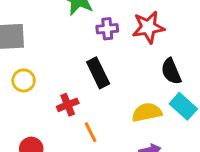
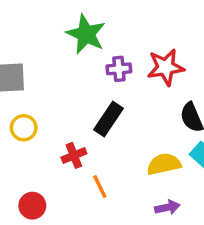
black rectangle: (98, 73) -> (109, 119), turned 60

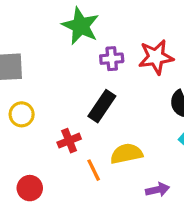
yellow semicircle: (164, 164) -> (126, 154), moved

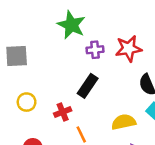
yellow circle: (22, 114) -> (27, 102), moved
yellow semicircle: (126, 154) -> (124, 122), moved

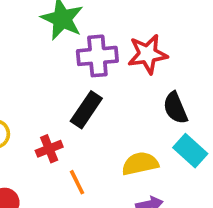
purple cross: (95, 50) -> (97, 56), size x1.5

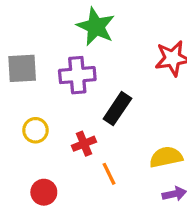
purple cross: (97, 56) -> (77, 75), moved

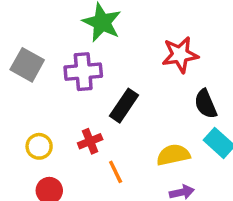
gray square: (22, 68) -> (27, 65), turned 32
yellow circle: (35, 130) -> (39, 146), moved

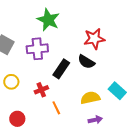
black semicircle: (206, 104) -> (86, 62), moved, turned -36
yellow circle: (39, 146) -> (11, 82), moved

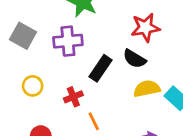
yellow semicircle: (90, 98) -> (147, 89), moved

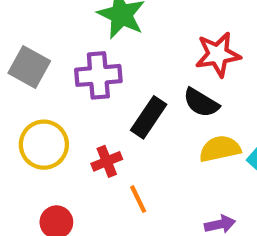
yellow circle: (33, 86) -> (44, 145), size x1.5

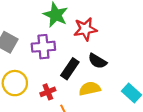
red star: (218, 54) -> (85, 29), moved
yellow semicircle: (220, 149) -> (90, 89), moved

